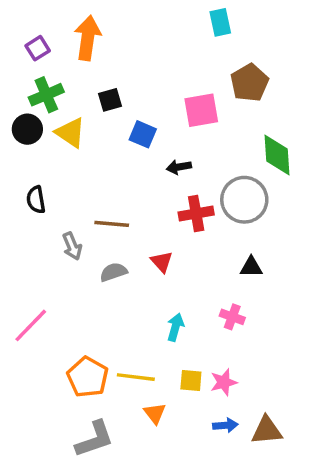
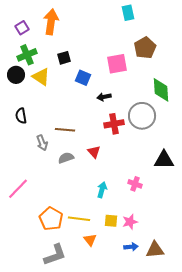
black triangle: (251, 267) -> (164, 160), moved, size x1.5

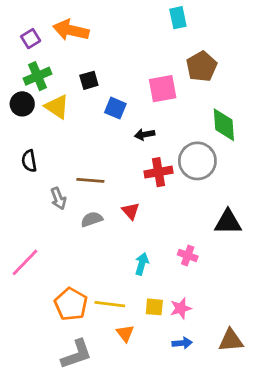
orange arrow: (51, 22) -> (71, 30), turned -85
brown triangle: (155, 250) -> (231, 340), moved

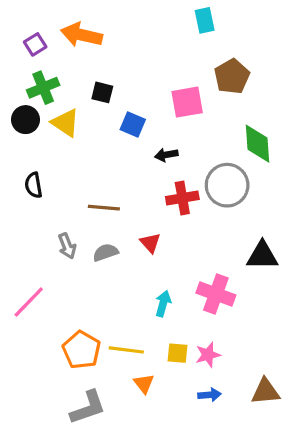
black square: (89, 80) -> (102, 92), turned 30
gray arrow: (58, 198) -> (67, 246), moved
pink cross: (188, 255) -> (216, 294), size x1.6

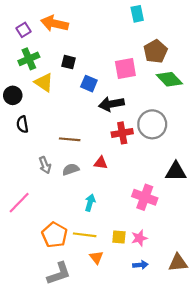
black circle: (26, 120) -> (13, 95), moved
green diamond: (257, 144) -> (169, 79), moved, turned -40
black arrow: (166, 155) -> (111, 104), size x1.6
red triangle: (150, 243) -> (101, 163), turned -40
cyan arrow: (163, 304) -> (90, 203), moved

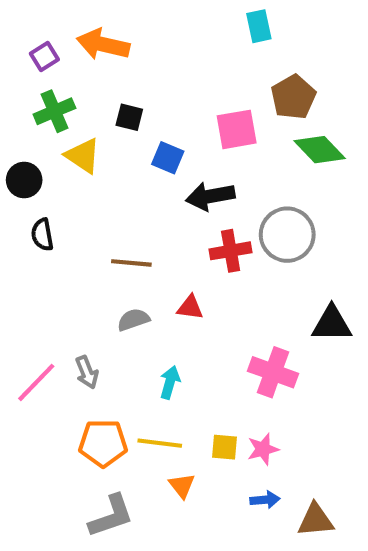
gray arrow: (45, 165) -> (87, 372), moved
orange pentagon: (55, 235) -> (103, 443), turned -30
brown triangle: (178, 263) -> (316, 520), moved

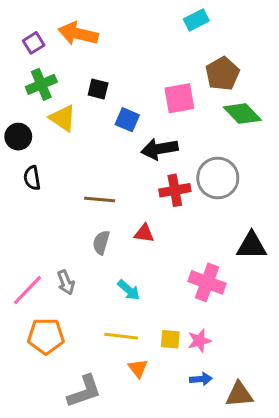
cyan rectangle: (259, 26) -> (196, 20), turned 75
gray semicircle: (133, 320) -> (101, 242), turned -55
cyan arrow: (170, 382) -> (129, 290), turned 115
orange pentagon: (103, 443) -> (46, 336), moved

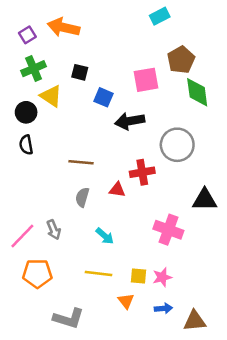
green diamond: (242, 114) -> (197, 92), turned 36
black circle: (18, 137) -> (26, 112), moved
red cross: (175, 190) -> (142, 172), moved
orange triangle: (138, 368) -> (126, 301), moved
gray L-shape: (84, 391) -> (69, 318), turned 36

